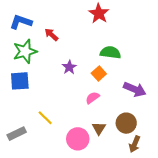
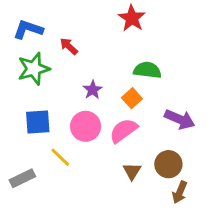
blue square: (20, 81) -> (38, 122), moved
pink semicircle: (92, 98) -> (123, 131), size x1.5
pink circle: (78, 139) -> (86, 126), moved

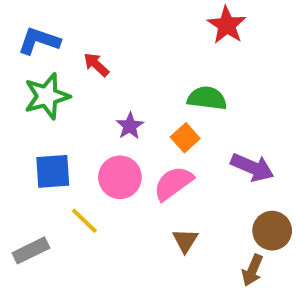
red star: (132, 18) -> (227, 25), moved
brown circle: (168, 164) -> (272, 231), moved

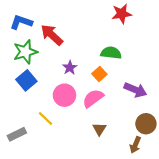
red star: (227, 25) -> (122, 14), turned 30
red arrow: (96, 65) -> (52, 35), size x1.6
blue square: (53, 171) -> (26, 80), moved, turned -36

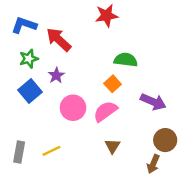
red star: (122, 14) -> (107, 16), moved
green star: (25, 52) -> (29, 59), size x0.7
purple star: (70, 68) -> (56, 75), moved
yellow line: (45, 118) -> (51, 151), moved, turned -70
gray rectangle: (17, 134) -> (19, 152), turned -54

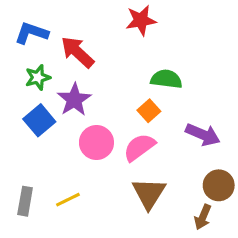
purple star: (56, 75) -> (74, 100), size x1.5
brown triangle: (113, 146) -> (149, 193), size x1.6

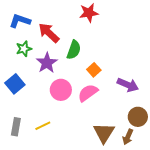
green semicircle: (166, 79) -> (74, 50), moved, turned 102
blue square: (39, 120) -> (15, 84), moved
brown triangle: (149, 193) -> (104, 133), moved

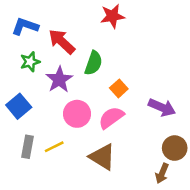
yellow line: (43, 126) -> (54, 147), moved
gray rectangle: (16, 127) -> (28, 147), moved
brown triangle: (104, 133) -> (102, 157), moved, turned -30

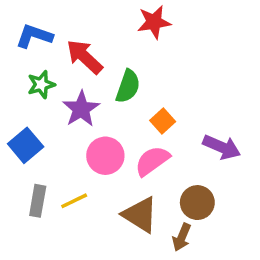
brown circle: (175, 148) -> (197, 203), moved
brown arrow: (162, 173) -> (182, 237), moved

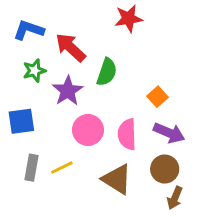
orange square: (163, 121) -> (157, 97), moved
blue square: (26, 145) -> (21, 121), turned 32
purple arrow: (222, 147) -> (169, 133), moved
pink semicircle: (152, 161) -> (127, 134), turned -56
brown arrow: (182, 237) -> (175, 198), moved

